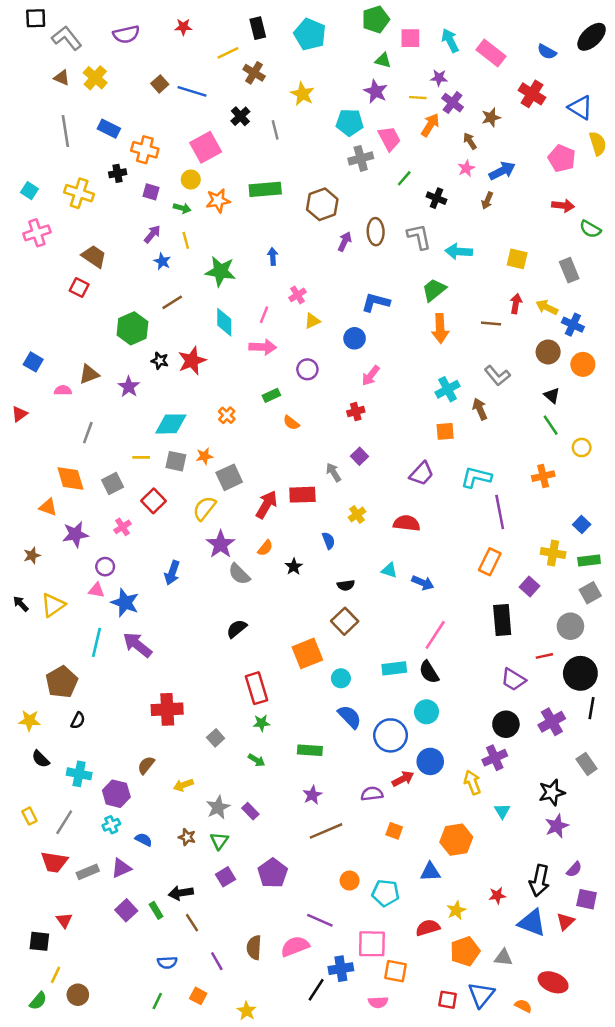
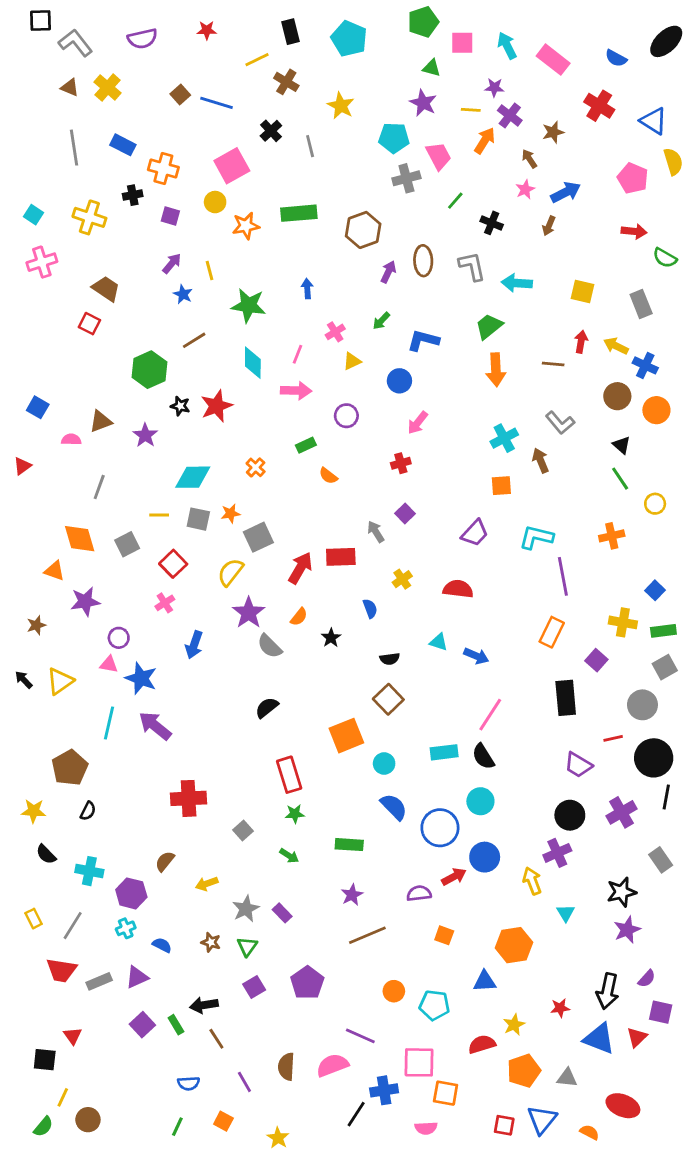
green arrow: (182, 208) -> (381, 321), moved, turned 119
pink cross: (123, 527) -> (165, 603), moved

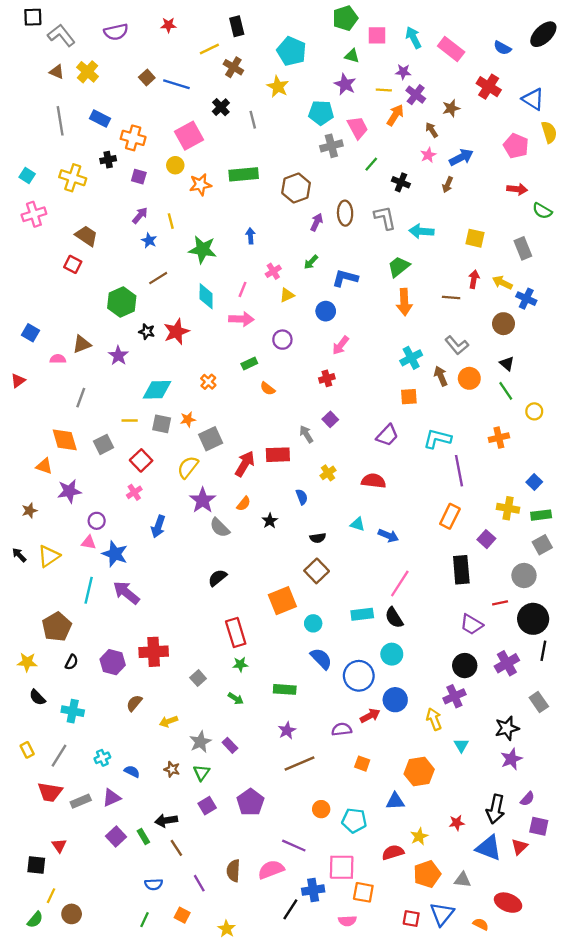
cyan pentagon: (349, 39) -> (292, 51), moved
orange circle: (656, 410) -> (469, 378), moved
purple hexagon: (131, 893) -> (113, 662), moved

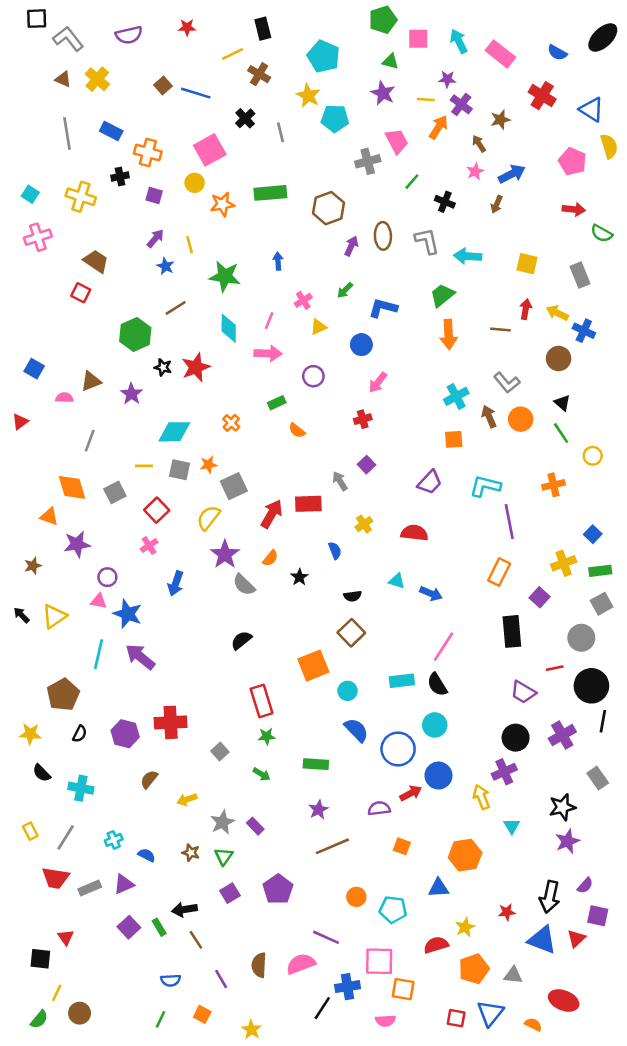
cyan pentagon: (321, 113) -> (335, 118), moved
yellow cross: (508, 508) -> (564, 563), turned -30

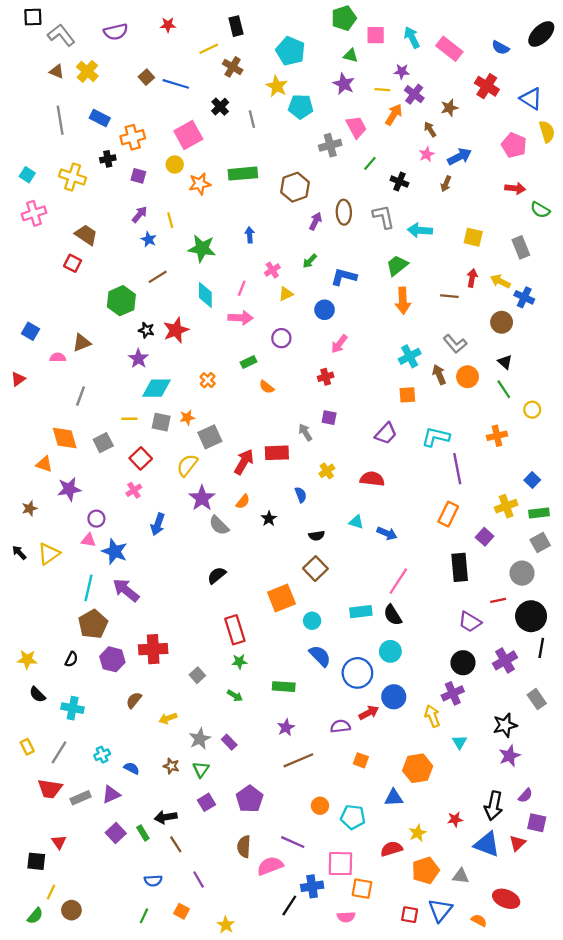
orange cross: (148, 152) -> (133, 137), turned -30
purple star: (131, 394) -> (138, 359), moved
purple square: (366, 465) -> (329, 418), turned -35
brown pentagon: (63, 695) -> (93, 624), moved
brown semicircle: (259, 965) -> (244, 847), moved

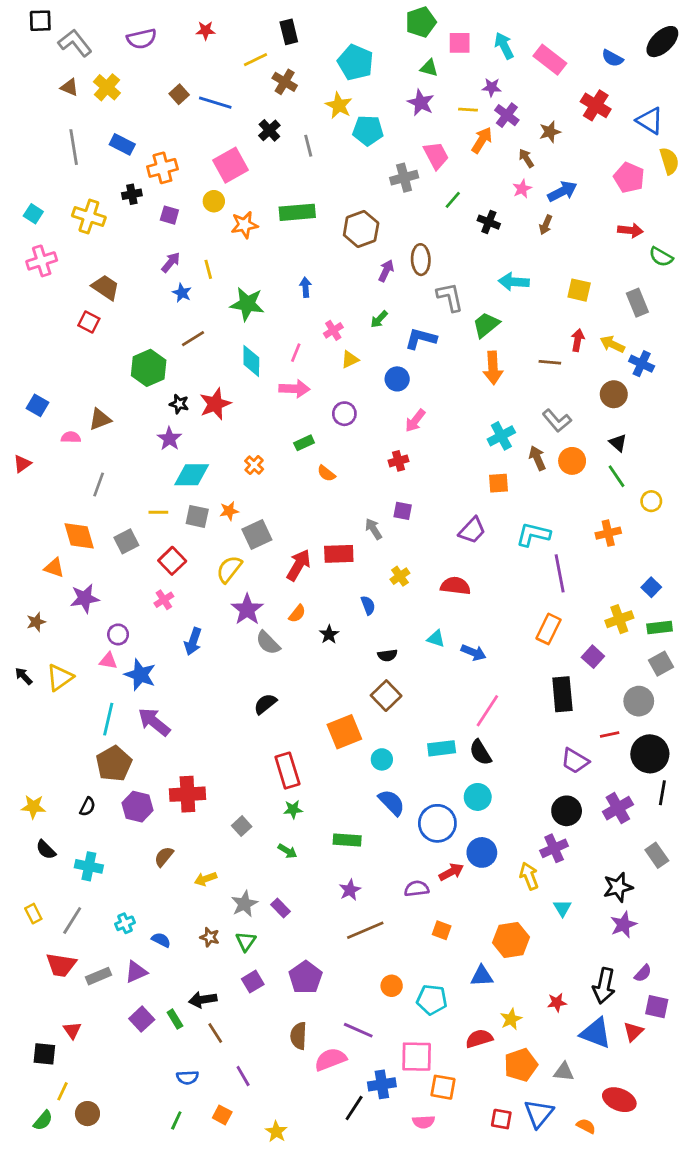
gray L-shape: (384, 217) -> (450, 297), moved

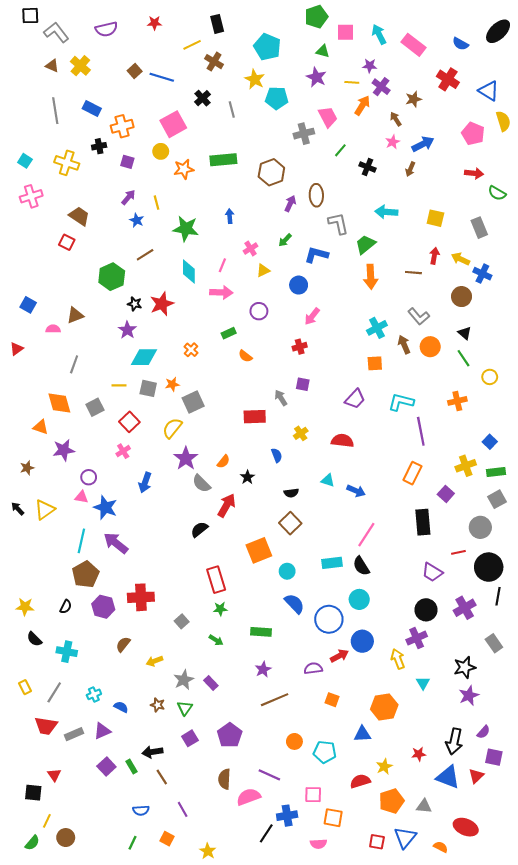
red arrow: (299, 565) -> (227, 505), moved
pink square: (417, 1057) -> (313, 795), size x0.7

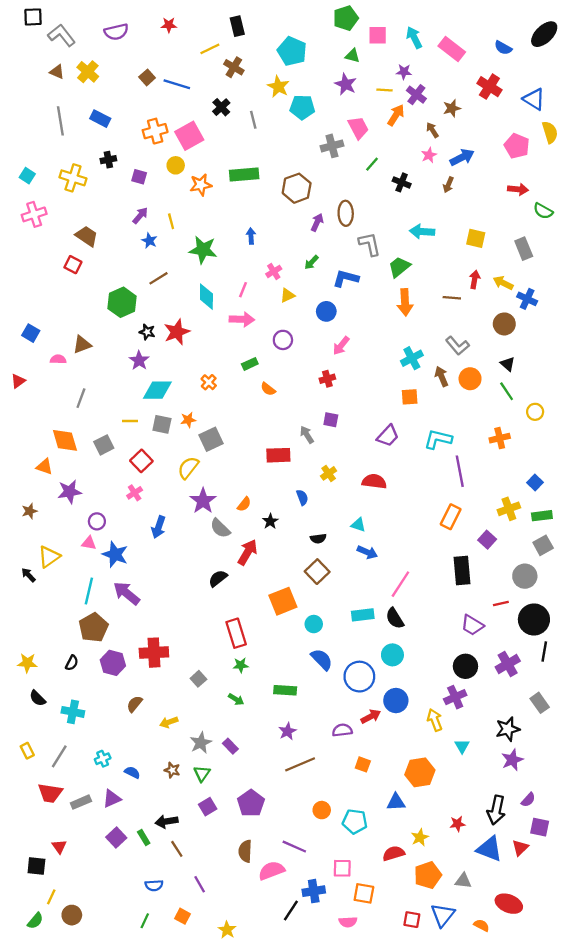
orange cross: (122, 126) -> (155, 131), moved
blue arrow: (356, 491) -> (367, 552), moved
black arrow: (18, 509) -> (28, 575), moved

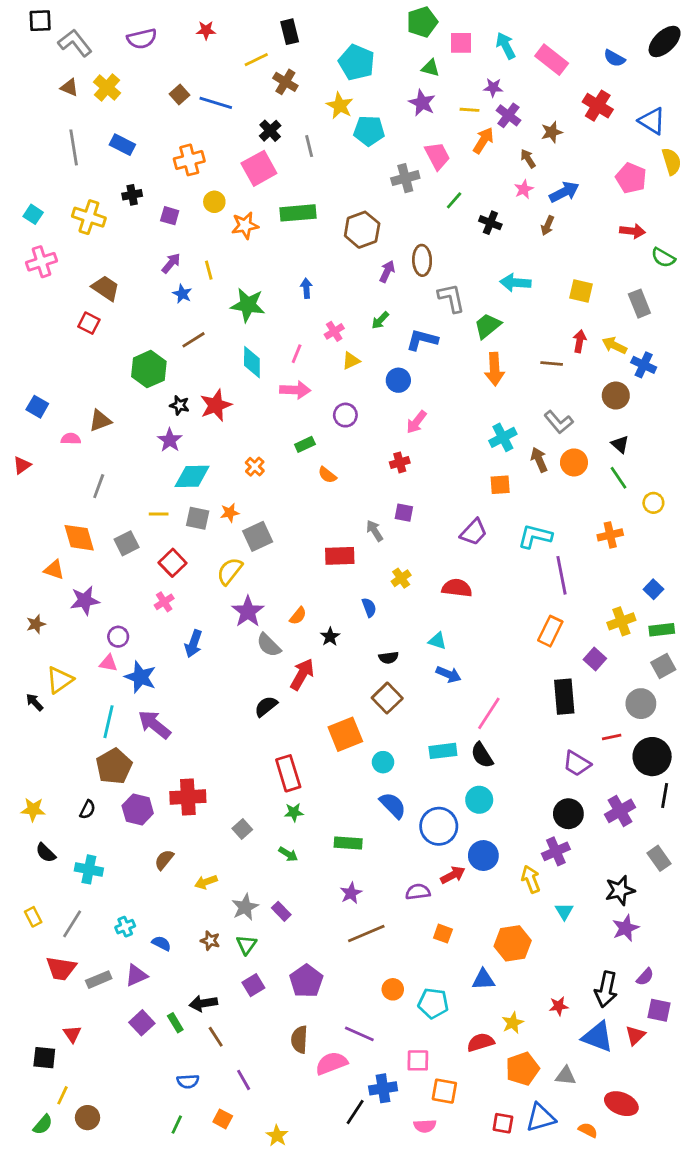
pink square: (189, 136) -> (259, 168), moved
blue triangle: (443, 915) -> (541, 1118), turned 35

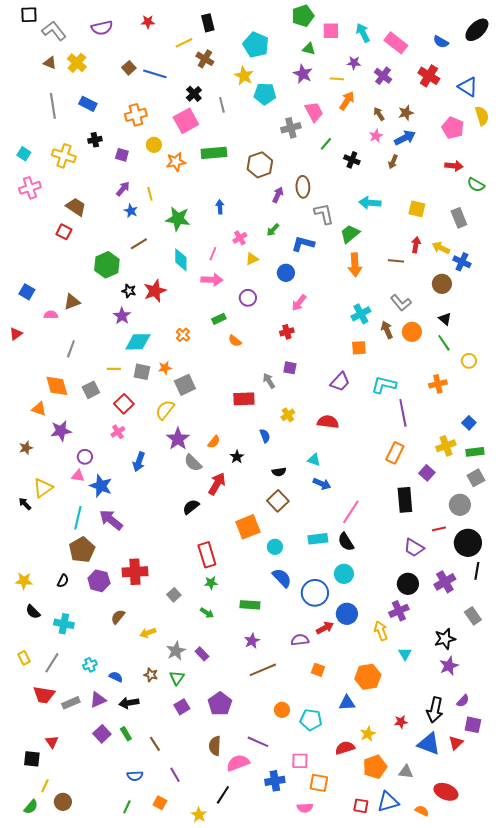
purple cross: (508, 115) -> (383, 76), moved
brown star: (552, 132) -> (406, 113), moved
black arrow: (203, 1003) -> (129, 703), moved
black line: (355, 1112) -> (223, 795), moved

